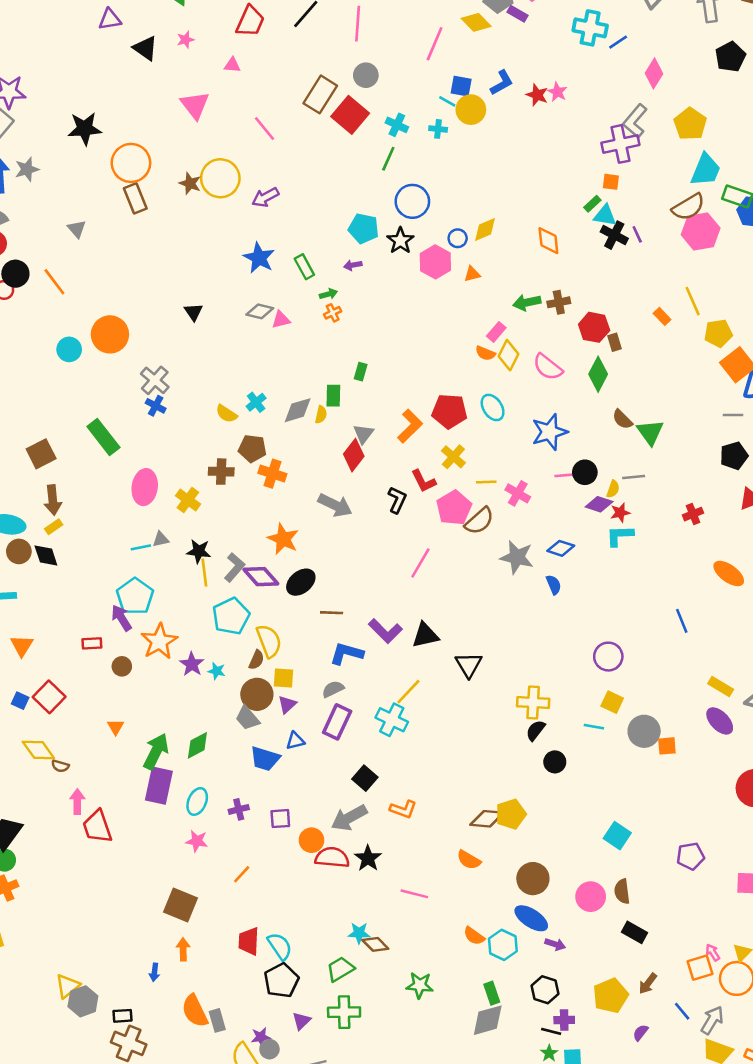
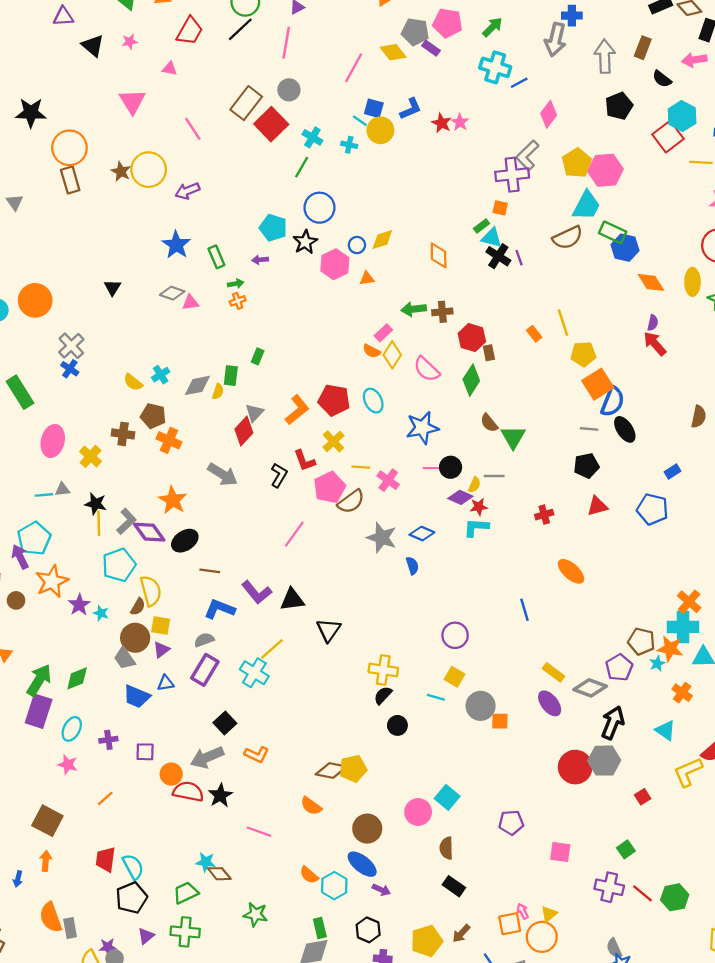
pink hexagon: (701, 231) -> (605, 170), moved
pink circle: (591, 897) -> (418, 812), moved

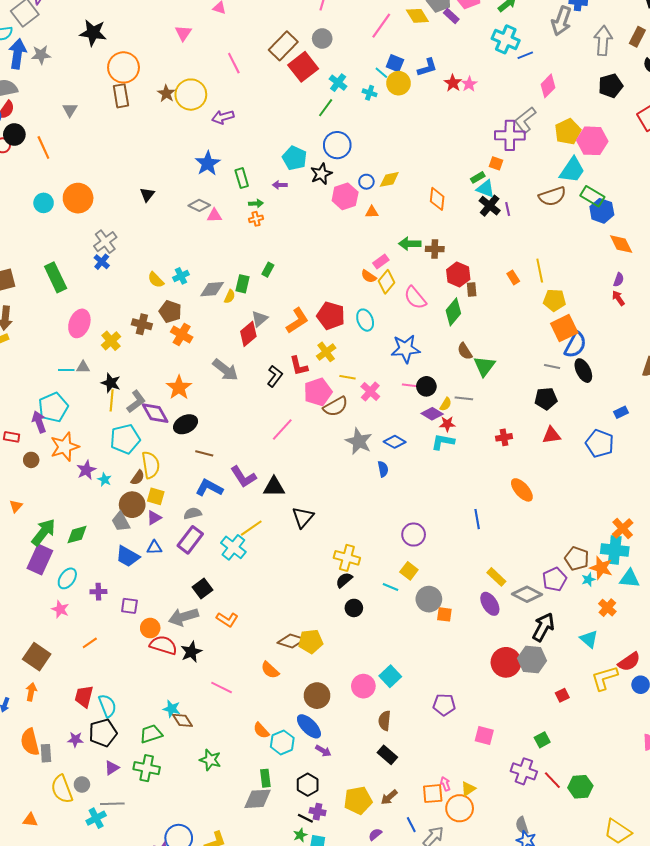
pink triangle: (132, 101) -> (183, 33), size x0.7
red arrow: (655, 344) -> (618, 298), size x0.7
purple star: (108, 947) -> (75, 740), moved

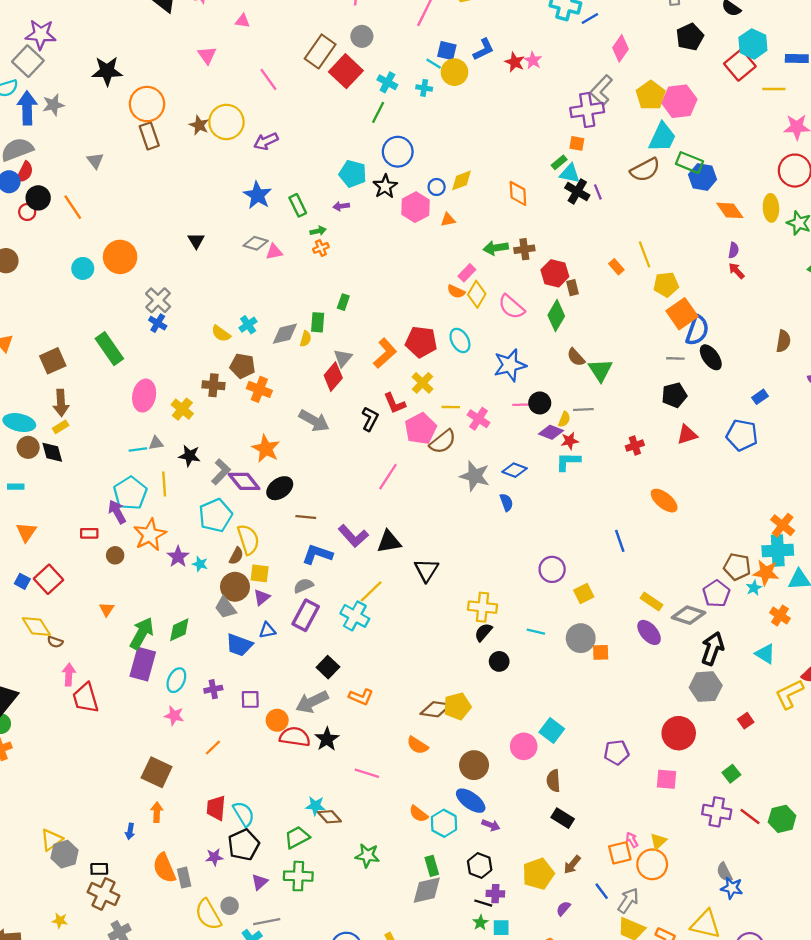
yellow line: (112, 400) -> (164, 484), moved
yellow square: (409, 571) -> (584, 593), moved, turned 36
red circle: (506, 662) -> (679, 733), moved

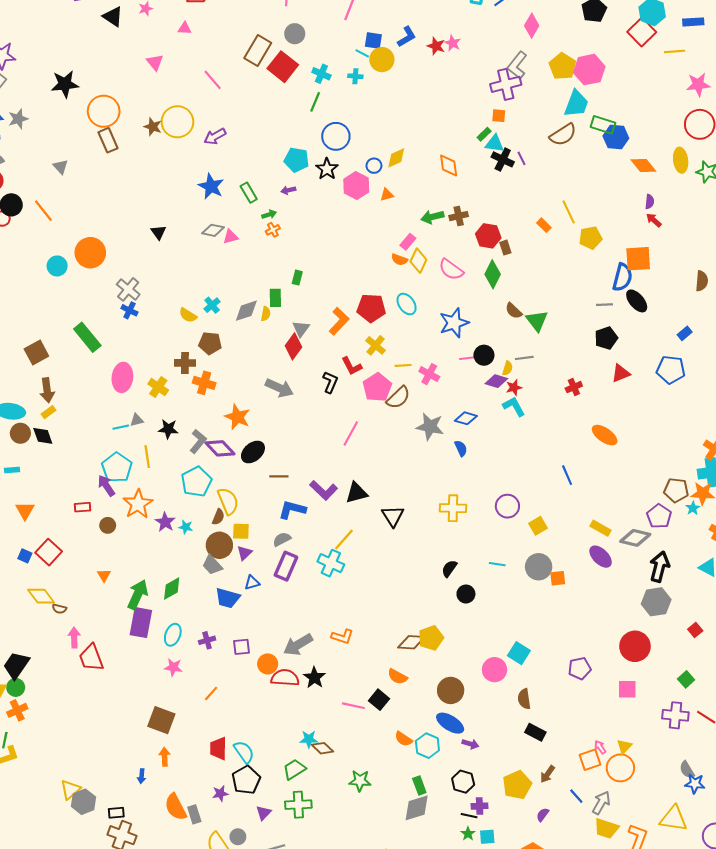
orange square: (682, 314) -> (638, 259), moved, turned 36
orange cross: (259, 389) -> (204, 383), moved
cyan L-shape: (568, 461) -> (514, 406), turned 65
yellow cross: (483, 607) -> (453, 508), moved
black square: (328, 667) -> (379, 700), moved

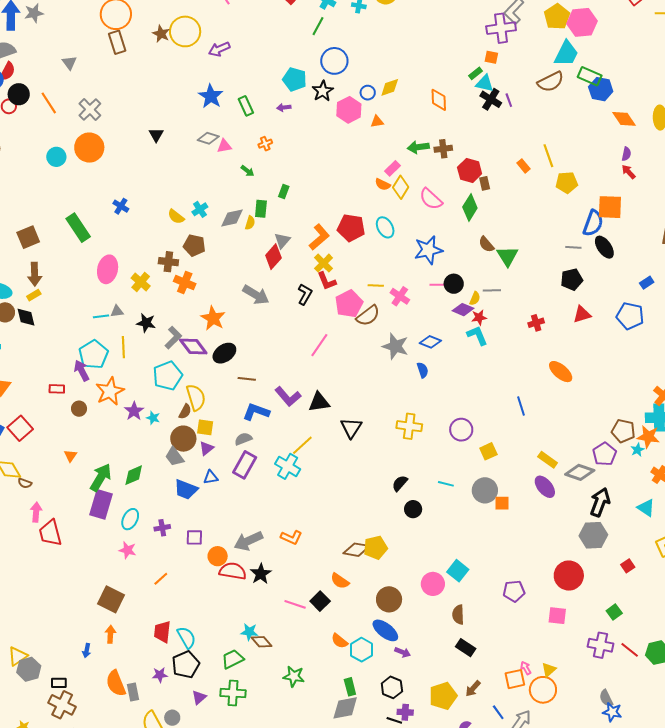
green arrow: (269, 214) -> (248, 171), moved, turned 48
gray cross: (128, 289) -> (90, 109), moved
yellow cross: (376, 345) -> (323, 263), moved

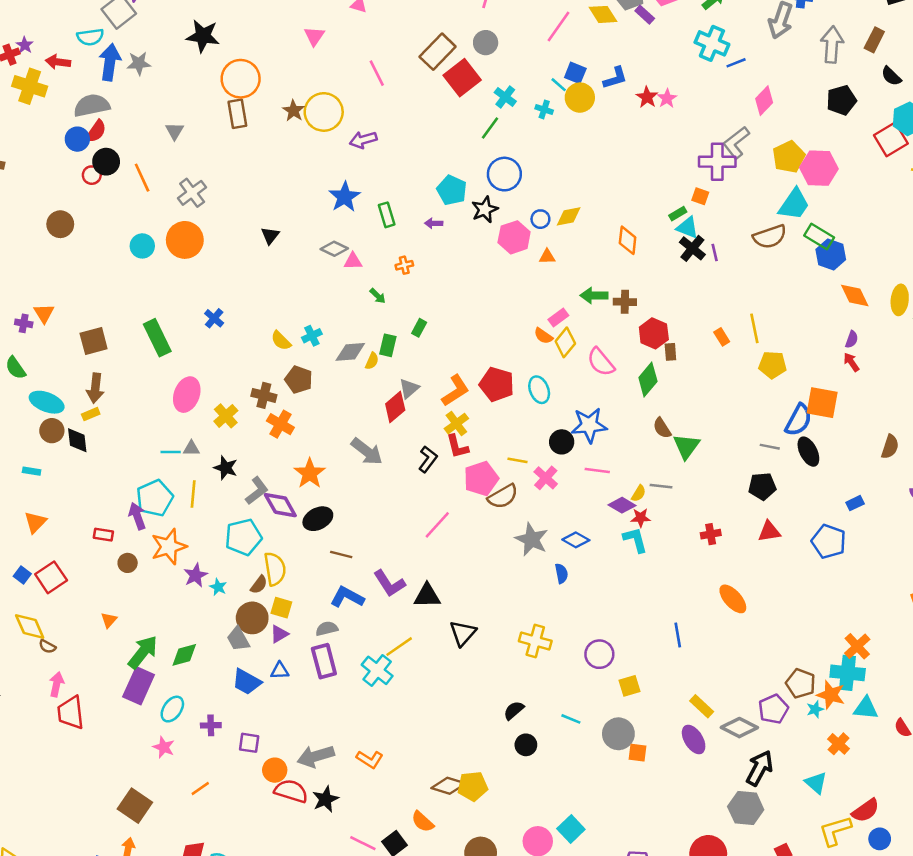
black circle: (454, 284) -> (562, 442), moved
purple rectangle: (245, 465) -> (324, 661), turned -52

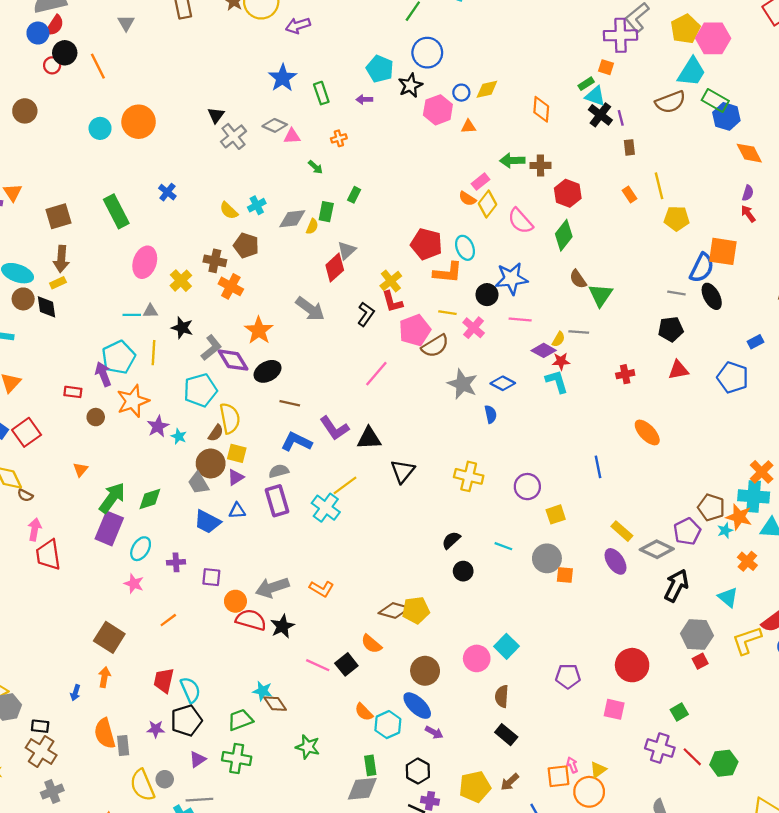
gray cross: (192, 193) -> (233, 136), moved
brown rectangle: (670, 352) -> (629, 147), moved
orange L-shape: (456, 391) -> (448, 273), moved, turned 40
gray hexagon: (746, 808) -> (697, 635), moved

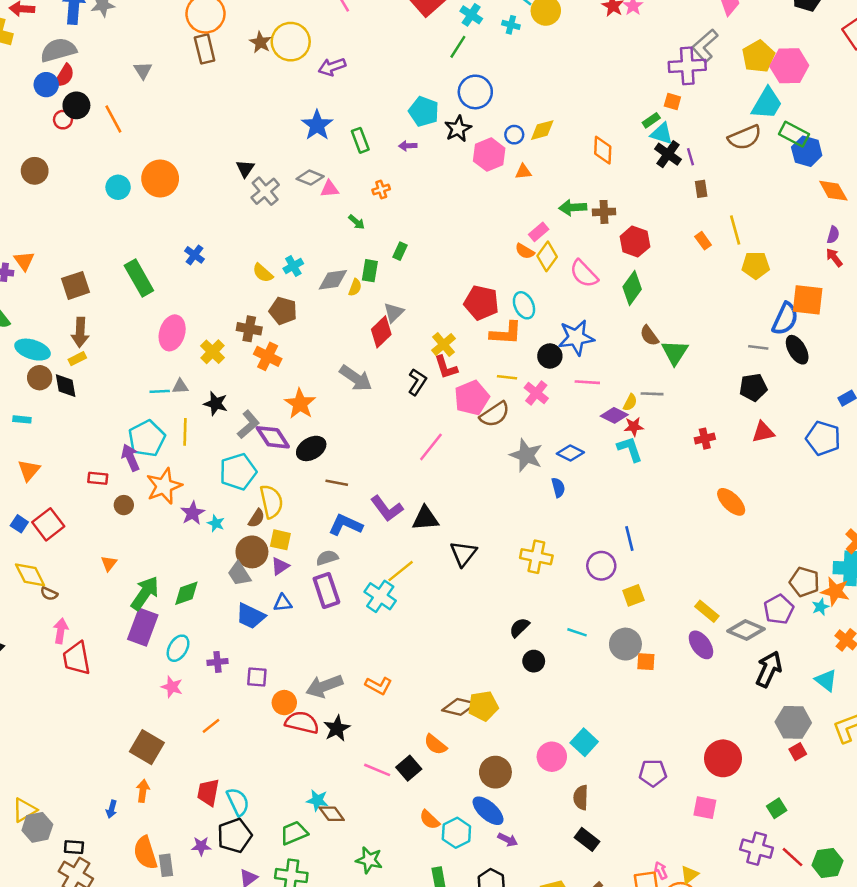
blue line: (598, 467) -> (629, 538), moved

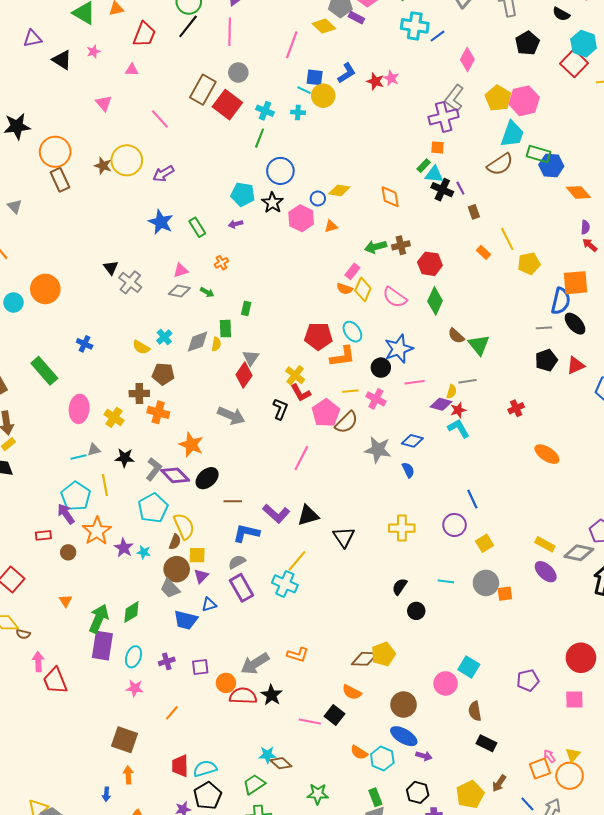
yellow diamond: (542, 130) -> (339, 190), turned 35
gray diamond: (310, 178) -> (179, 291), moved
red triangle: (763, 432) -> (576, 365), moved
cyan semicircle: (238, 802) -> (205, 768), turned -70

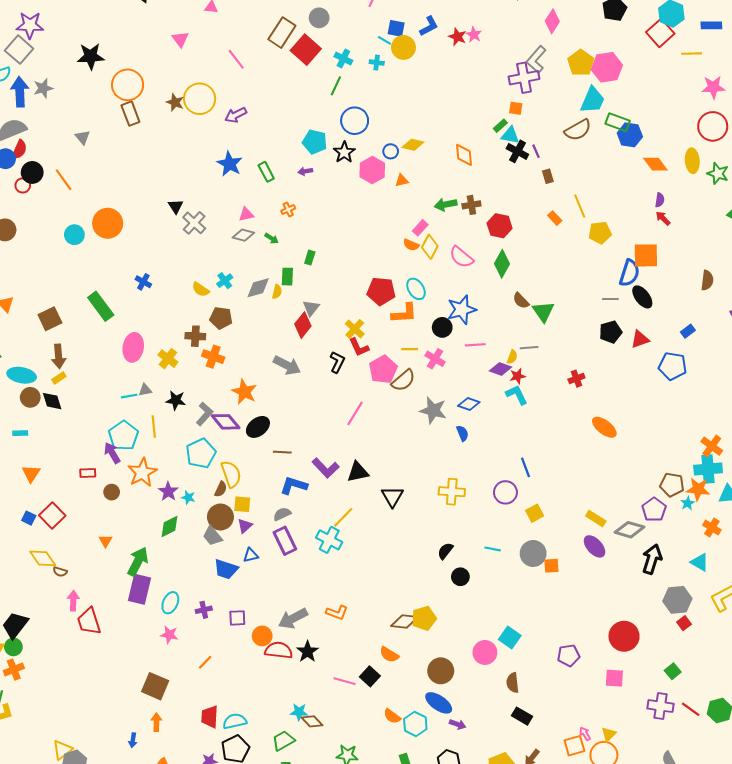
green diamond: (131, 612) -> (170, 526), moved

